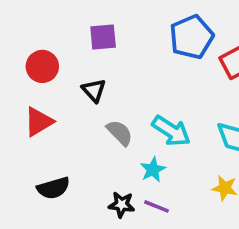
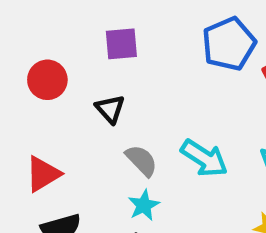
red triangle: (39, 122) -> (43, 174), moved
cyan star: (153, 170) -> (144, 205), moved

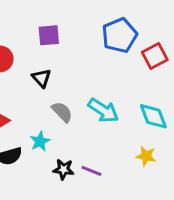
cyan star: (144, 205) -> (40, 141), moved

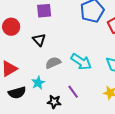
gray semicircle: (62, 112) -> (53, 63), turned -70
purple line: (91, 171) -> (73, 92), moved, turned 32

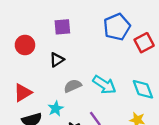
black triangle: (39, 40) -> (57, 60), turned 40

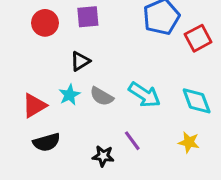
red circle: (25, 45) -> (45, 23), moved
gray semicircle: (73, 86) -> (102, 96), turned -126
cyan star: (56, 109) -> (69, 95), moved

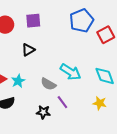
cyan star: (69, 95) -> (18, 81), moved
gray semicircle: (102, 96) -> (48, 84), moved

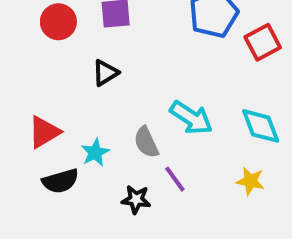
cyan star: (18, 81) -> (95, 152), moved
gray semicircle: (48, 84) -> (146, 142), turned 35

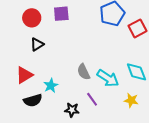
black triangle: (105, 73) -> (37, 44), moved
cyan arrow: (191, 118) -> (108, 78), moved
gray semicircle: (146, 142) -> (84, 72), moved

